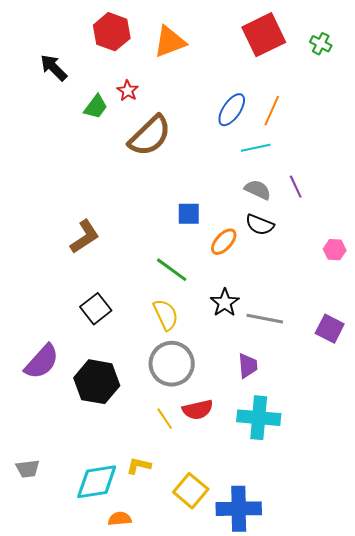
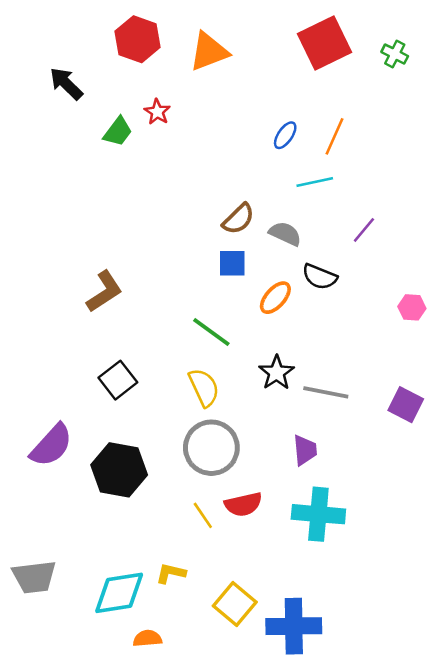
blue ellipse: (232, 110) -> (285, 135), size x0.7
brown semicircle: (150, 136) -> (238, 219), moved, size x0.6
purple line: (296, 187) -> (364, 230), turned 65
gray semicircle: (258, 190) -> (285, 234), moved
gray trapezoid: (28, 469) -> (34, 577), size x1.5

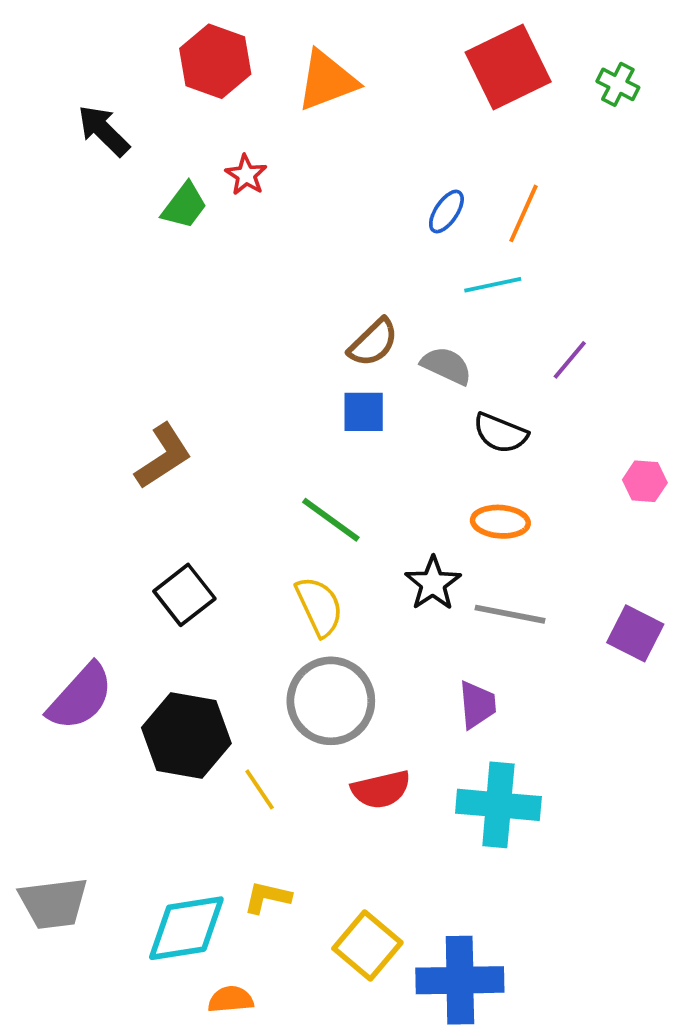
orange ellipse: (275, 298) -> (500, 522), moved, turned 52
yellow line: (203, 515) -> (260, 789), moved

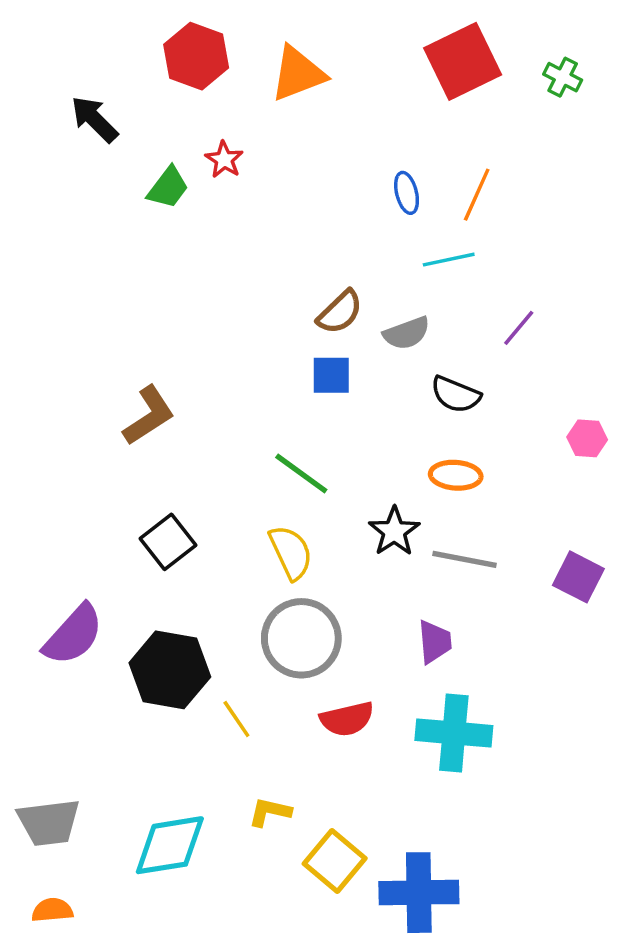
blue ellipse: (446, 212) -> (407, 193), turned -48
gray semicircle: (446, 366) -> (407, 333), turned 135
yellow L-shape: (267, 897) -> (270, 812), moved
orange semicircle: (231, 999) -> (52, 910), moved

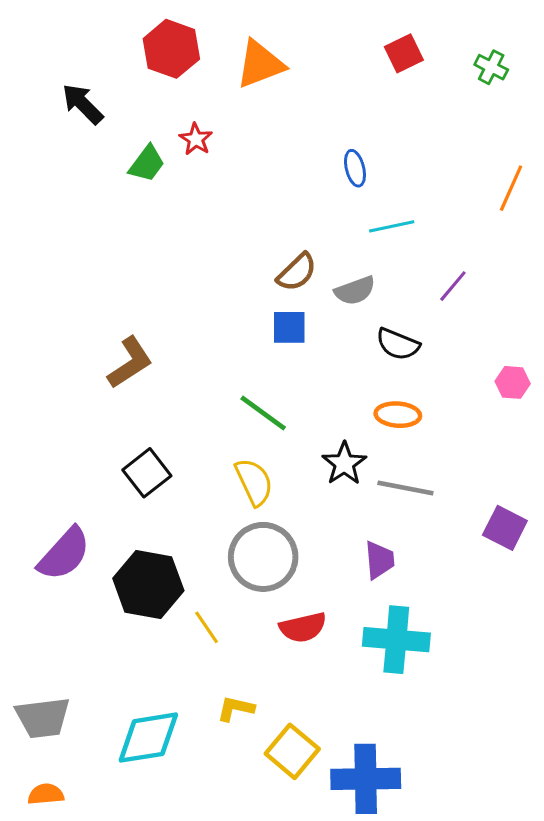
red square: (463, 61) -> (404, 53), size x0.6
orange line: (477, 195) -> (511, 188), moved
purple square: (578, 577) -> (505, 528), moved

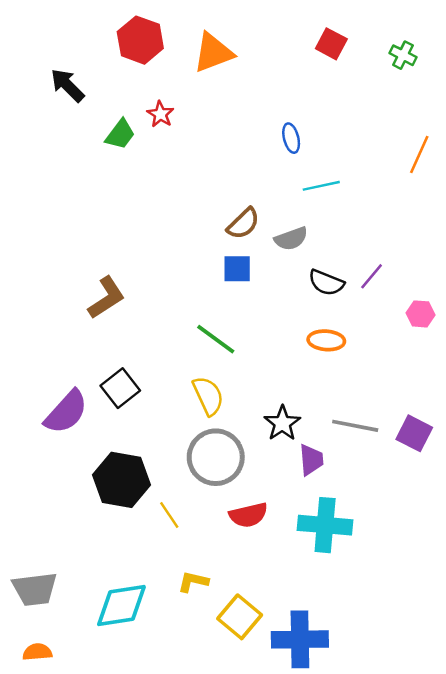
red square: (404, 53) -> (331, 44), turned -36
purple line: (453, 286) -> (372, 276), moved
black star: (344, 464) -> (282, 423), moved
gray line: (405, 488) -> (355, 426), moved
purple semicircle: (64, 554) -> (66, 412), moved

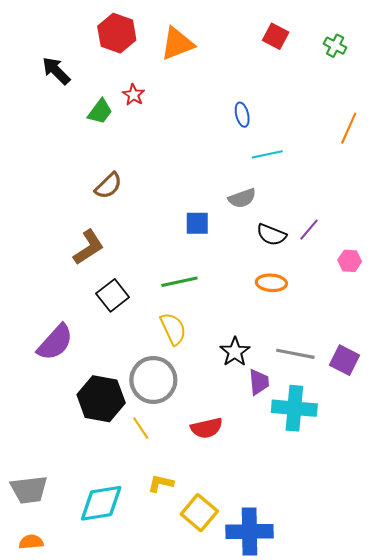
brown semicircle: (243, 224) -> (108, 186), moved
green line: (216, 339) -> (179, 282), turned -48
black square: (120, 388) -> (113, 295), moved
gray circle: (216, 457) -> (153, 380), moved
cyan cross: (325, 525) -> (294, 408), moved

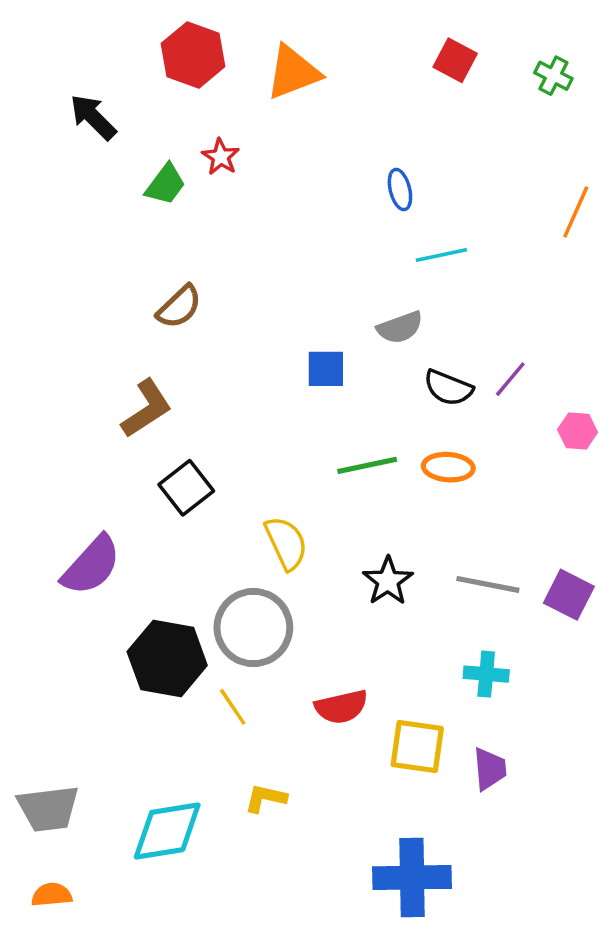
green line: (179, 282) -> (367, 465), moved
purple trapezoid: (259, 382) -> (490, 769), moved
cyan cross: (294, 408) -> (486, 674), size x0.6
yellow square: (199, 513) -> (417, 746), moved, turned -32

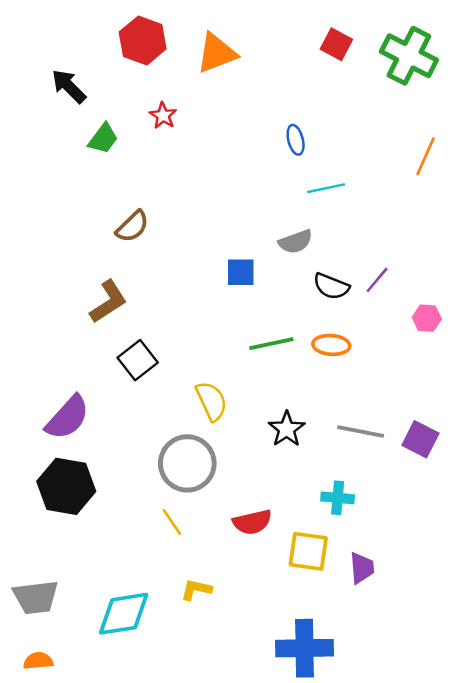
green cross: (553, 76) -> (409, 56), size x2.0
green trapezoid: (165, 184) -> (103, 139), moved
black hexagon: (167, 659) -> (66, 486), moved
cyan cross: (486, 674) -> (338, 498), moved

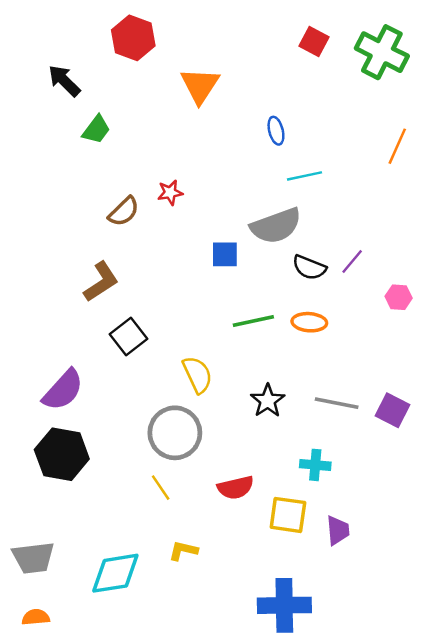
orange triangle: (217, 53) -> (200, 85), moved, turned -36
red star: (163, 116) -> (170, 193), moved, turned 30
gray semicircle: (296, 242) -> (276, 226), size x1.6

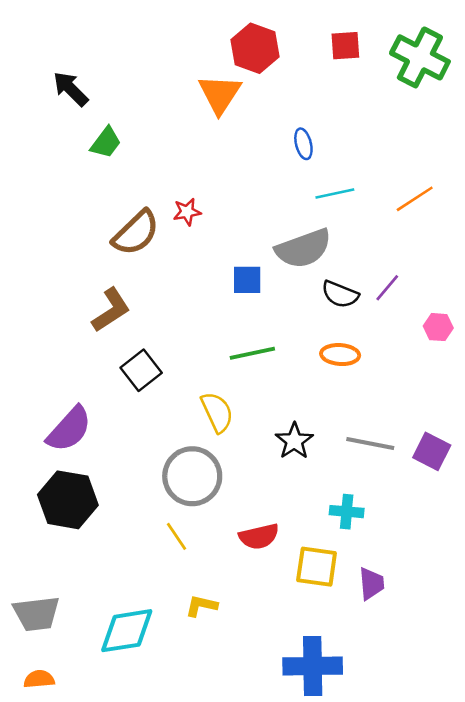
red hexagon: (133, 38) -> (255, 48), moved
red square: (314, 41) -> (345, 46), turned -32
orange line: (397, 146) -> (415, 199), moved, turned 33
brown semicircle: (124, 212) -> (136, 233), size x1.4
green line: (253, 321) -> (252, 353), moved

